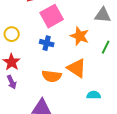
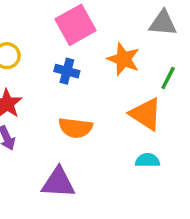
orange triangle: (77, 68) -> (146, 114), moved

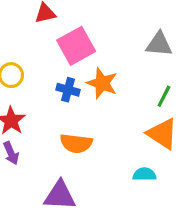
orange star: (123, 59) -> (102, 83), moved
orange triangle: (146, 114) -> (162, 134), moved

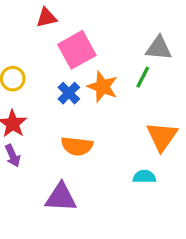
blue cross: (68, 90) -> (69, 93), turned 30
green line: (164, 96) -> (143, 77), moved
orange triangle: (162, 134) -> (162, 136), turned 32

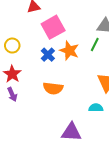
purple triangle: (61, 197) -> (71, 132), moved

